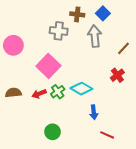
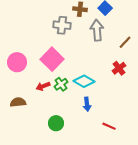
pink circle: (13, 45) -> (17, 62), moved
brown semicircle: (13, 93) -> (18, 102), moved
blue arrow: (94, 112) -> (87, 104), moved

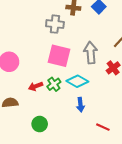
gray arrow: (97, 30) -> (91, 53), moved
pink square: (52, 59) -> (59, 56), moved, turned -30
green circle: (56, 123) -> (40, 124), moved

